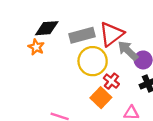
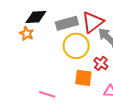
red cross: (111, 81) -> (101, 63), moved
orange square: (101, 98) -> (83, 78), turned -36

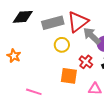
orange star: (27, 34) -> (14, 56), moved
yellow circle: (76, 46) -> (62, 45), size x0.6

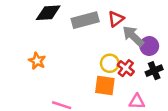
red triangle: (78, 22) -> (116, 19), size x0.6
yellow circle: (62, 45) -> (110, 63), moved

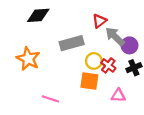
gray rectangle: (85, 20) -> (72, 43), moved
orange star: (37, 61) -> (28, 59), size x1.5

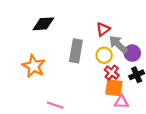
gray rectangle: (72, 43) -> (76, 51), turned -65
yellow circle: (94, 61) -> (104, 55), moved
orange square: (89, 81) -> (114, 88), moved

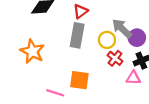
red triangle: (103, 29) -> (81, 11), moved
orange square: (114, 88) -> (79, 80), moved
pink triangle: (121, 102) -> (133, 78), moved

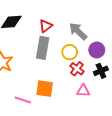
gray arrow: (122, 28) -> (78, 31), moved
pink triangle: (133, 78) -> (83, 91), moved

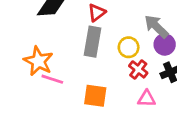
gray arrow: (78, 31) -> (156, 26), moved
pink line: (23, 100) -> (52, 79), moved

